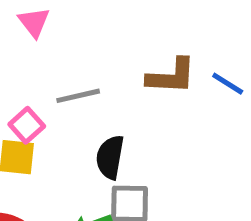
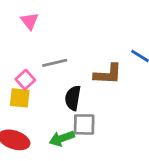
brown L-shape: (171, 76) -> (108, 74), moved

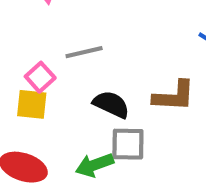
brown L-shape: (108, 74) -> (174, 96), moved
black semicircle: (73, 98) -> (111, 104), turned 105

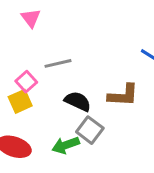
yellow square: (32, 104) -> (20, 101), turned -30
gray square: (128, 144) -> (90, 130), turned 36

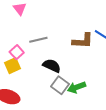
brown L-shape: (123, 95) -> (83, 41), moved
green arrow: (66, 145) -> (77, 87), moved

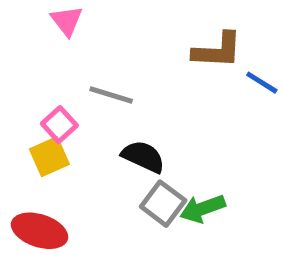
gray line: (38, 40) -> (111, 95), turned 30
brown L-shape: (83, 41) -> (217, 50), moved

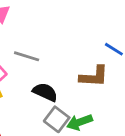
brown L-shape: (217, 50) -> (94, 76), moved

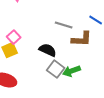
gray line: (27, 56) -> (64, 25), moved

